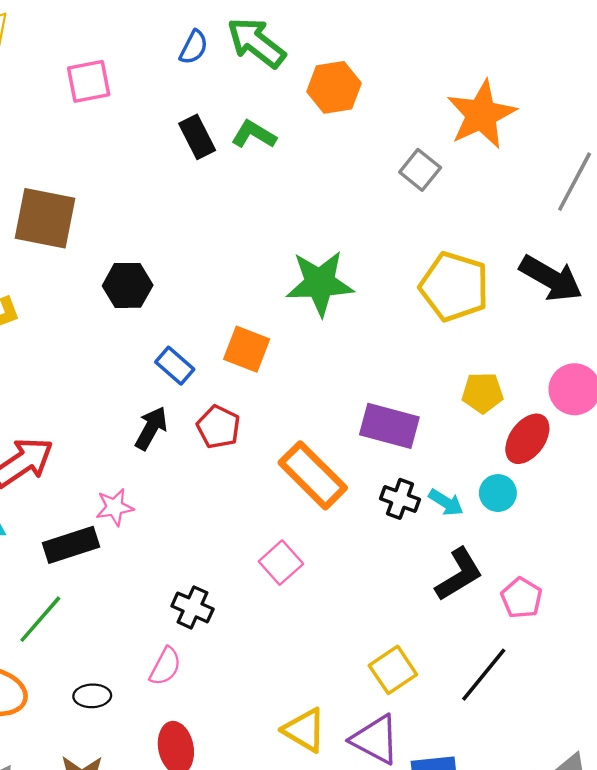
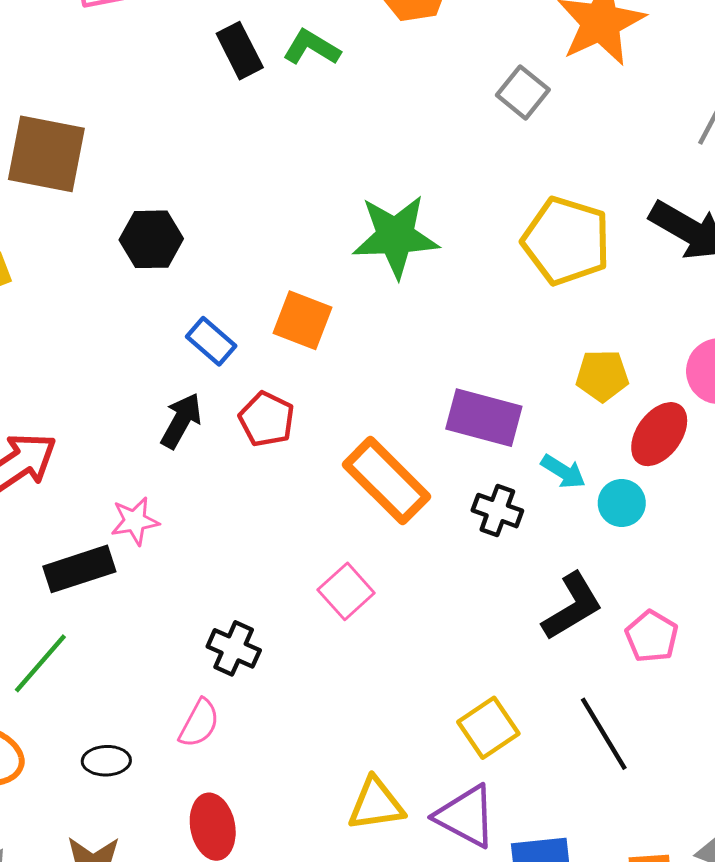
cyan arrow: (446, 502) -> (563, 472), moved
black line: (484, 675) -> (604, 734), turned -70
yellow triangle: (304, 730) -> (376, 804), turned -39

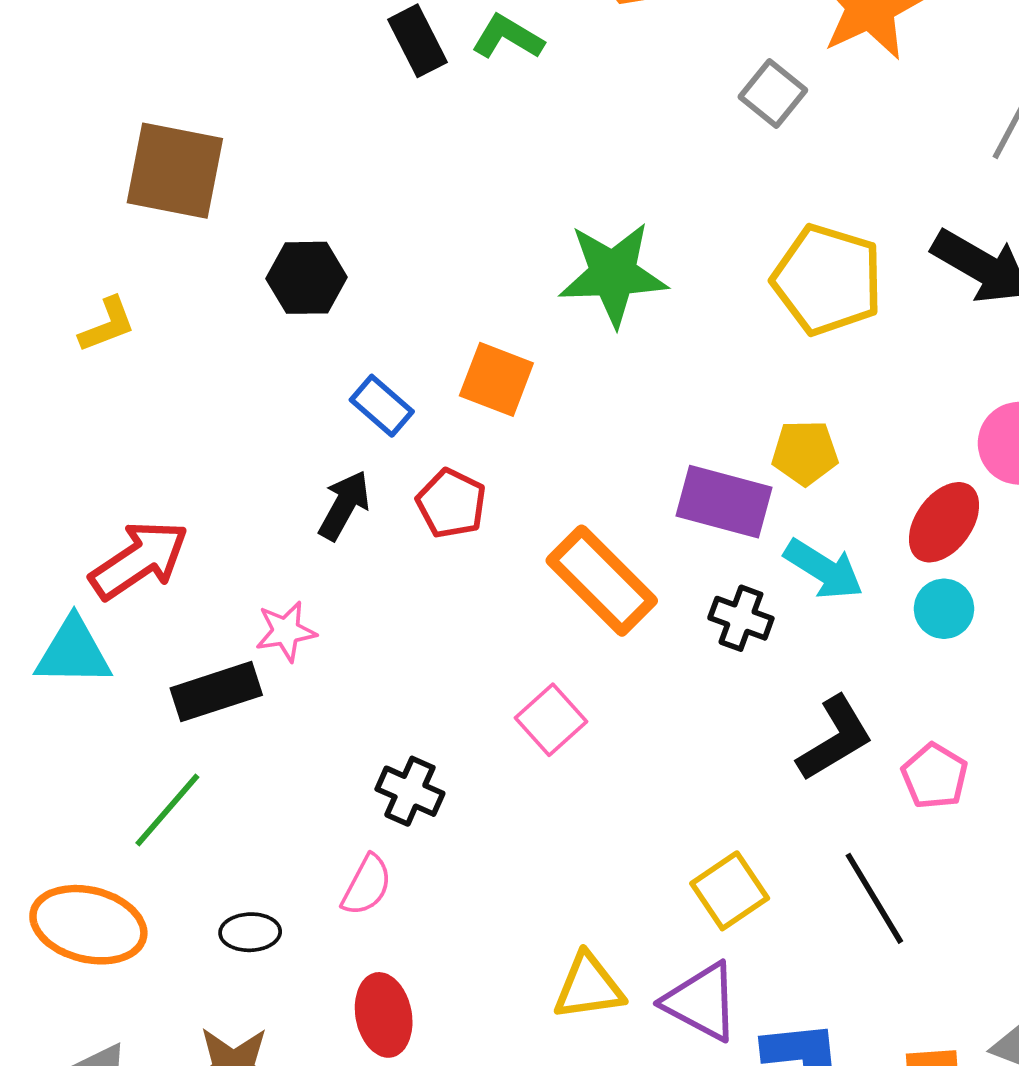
yellow pentagon: (602, 376) -> (805, 453), moved
cyan arrow: (563, 472) -> (824, 569), size x1.4
cyan circle: (622, 503) -> (944, 609), moved

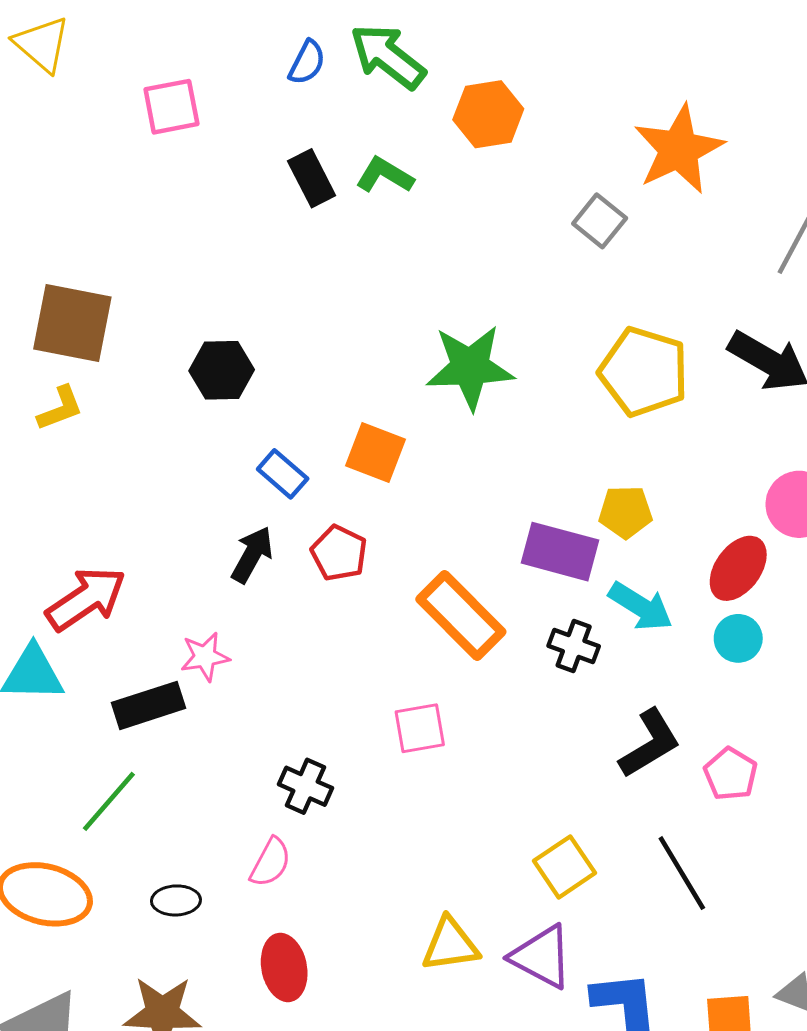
brown square: (175, 171) -> (72, 323), moved
pink square: (551, 720) -> (420, 728), turned 32

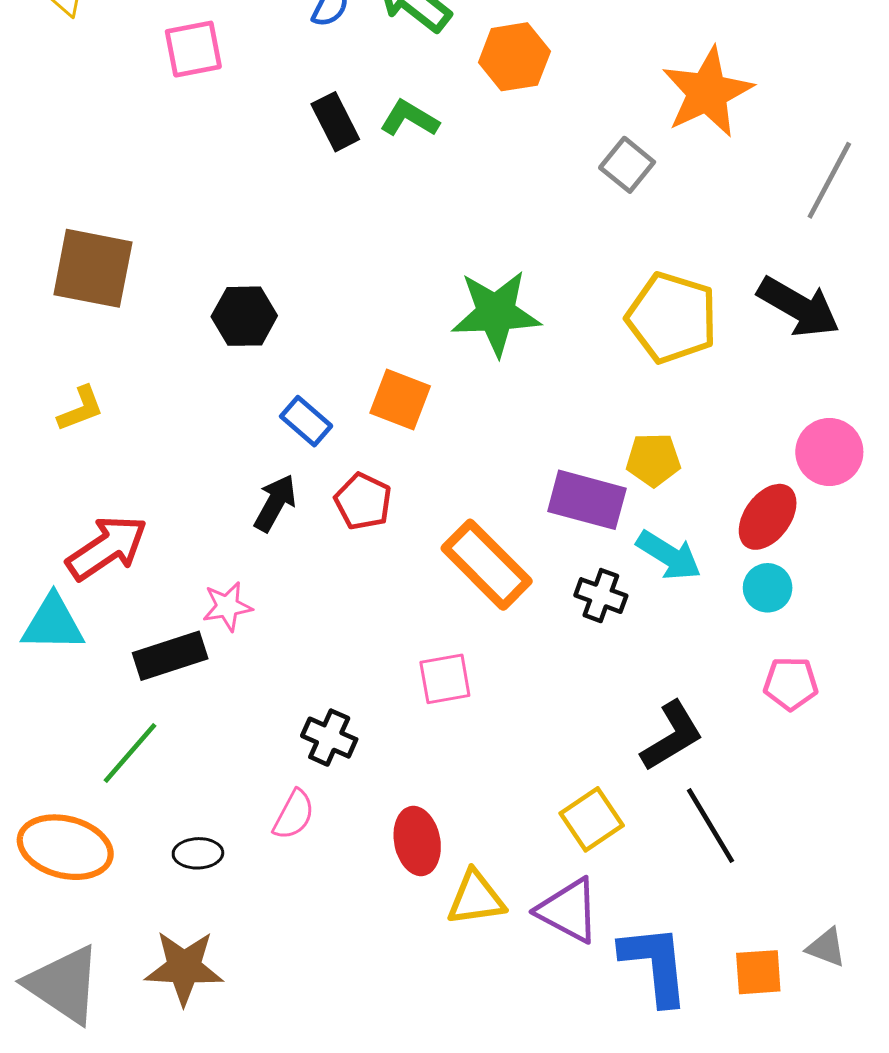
yellow L-shape: (60, 408) -> (81, 409), moved
black L-shape: (650, 744) -> (672, 736), moved
pink pentagon: (731, 774) -> (791, 684), moved, turned -30
red ellipse: (284, 967) -> (417, 841), moved

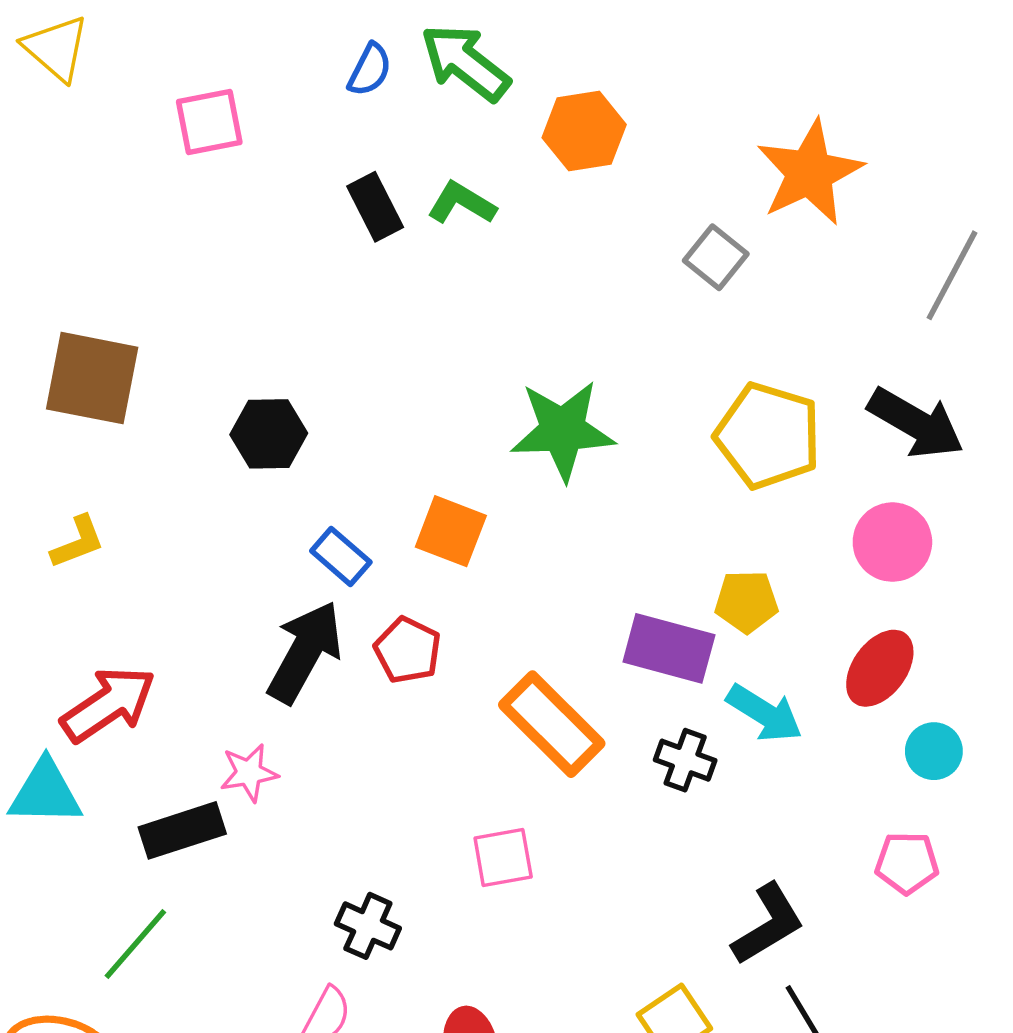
pink circle: (829, 452) -> (892, 542), moved
black arrow: (275, 503) -> (305, 652), size x1.5
cyan circle: (768, 588) -> (934, 751), moved

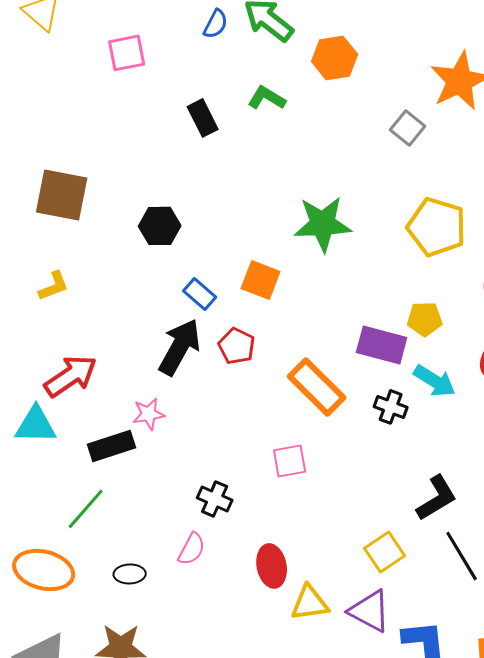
black rectangle: (375, 207) -> (203, 118), moved

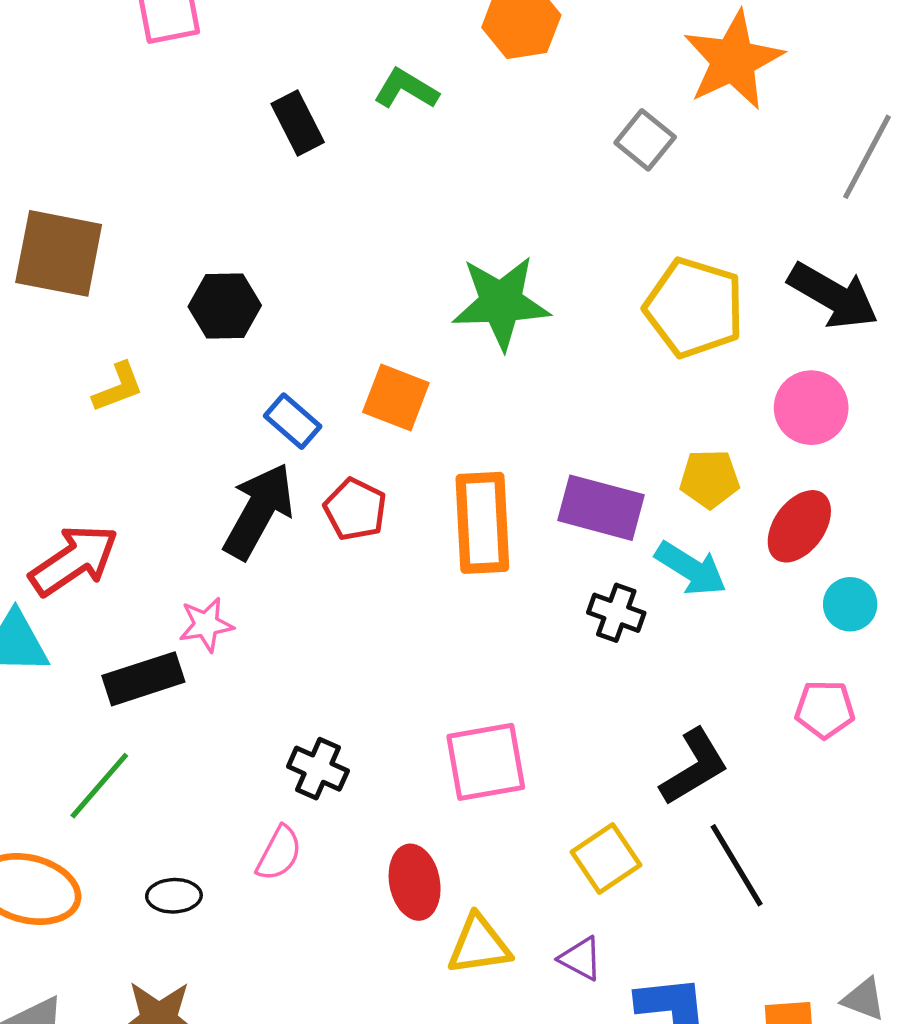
yellow L-shape: (54, 286) -> (118, 387), moved
yellow pentagon: (425, 319) -> (709, 479), moved
orange rectangle: (317, 387) -> (482, 523), moved, turned 42
pink square: (290, 461) -> (486, 762), moved, size x1.4
purple triangle: (370, 611) -> (581, 958), size x0.6

